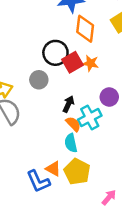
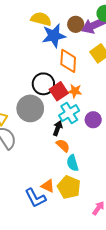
gray circle: (39, 80) -> (30, 108), size x1.6
cyan cross: (90, 118) -> (69, 113), moved
cyan semicircle: (71, 143) -> (73, 163), moved

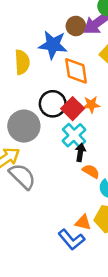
yellow semicircle: (41, 19) -> (22, 62), moved, turned 84
blue star: (54, 36) -> (53, 45), turned 30
gray circle: (30, 108) -> (24, 126), moved
cyan cross: (69, 113) -> (74, 135), moved

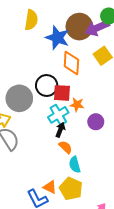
brown circle: (76, 26) -> (79, 27), size x1.6
yellow semicircle: (22, 62) -> (31, 20), moved
orange star: (91, 105) -> (77, 105), moved
red square: (73, 109) -> (62, 93), turned 36

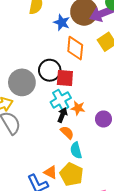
blue star: (57, 38) -> (62, 22), size x0.7
orange star: (77, 105) -> (78, 108), moved
purple circle: (96, 122) -> (103, 119), moved

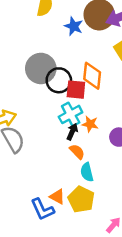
orange diamond: (75, 48) -> (92, 76), moved
gray circle: (22, 82) -> (41, 68), moved

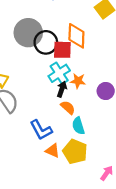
blue L-shape: (42, 209) -> (41, 130), moved

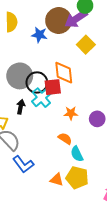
cyan cross: (59, 73) -> (41, 98), moved
black arrow: (62, 89) -> (21, 107), moved
blue L-shape: (41, 130) -> (23, 164), moved

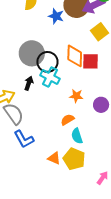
red square: (53, 87) -> (91, 61), moved
cyan cross: (41, 98) -> (50, 77), turned -30
orange semicircle: (65, 139) -> (67, 120), turned -72

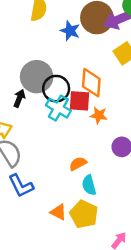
red square: (91, 61) -> (79, 101), moved
black arrow: (29, 83) -> (19, 98), moved
orange star: (76, 96) -> (99, 115), moved

